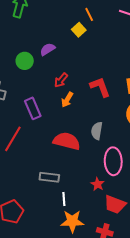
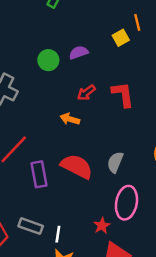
red L-shape: (100, 87) -> (123, 94), moved
orange arrow: (67, 100) -> (70, 119), moved, turned 63
purple rectangle: (33, 108) -> (39, 174), moved
gray rectangle: (49, 177) -> (31, 226), moved

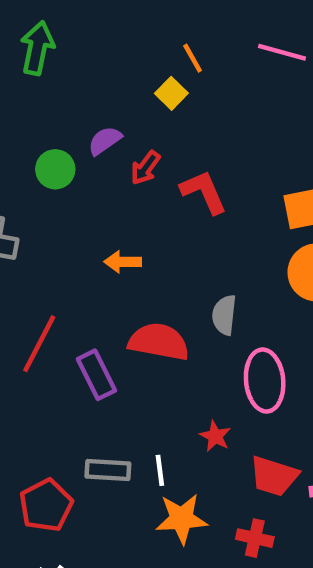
red arrow: (86, 93) -> (145, 168), moved
red star: (102, 226) -> (215, 436), moved

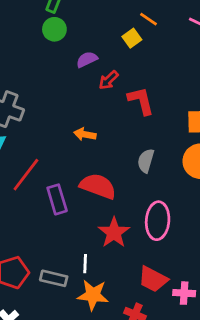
orange line: (193, 58) -> (148, 19), turned -36
green circle: (55, 169) -> (54, 29), moved
gray semicircle: (224, 315) -> (146, 161), moved
red star: (215, 436) -> (114, 233), moved, size x1.6
gray rectangle: (108, 470) -> (54, 278), moved

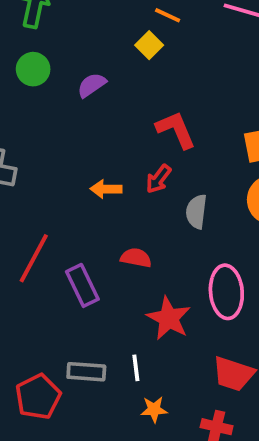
green circle: (54, 29) -> (33, 69), moved
red arrow: (108, 80) -> (158, 179), moved
red semicircle: (98, 186) -> (136, 258), size x0.6
gray rectangle: (54, 278) -> (86, 372), moved
orange star: (93, 295) -> (154, 409), size x0.6

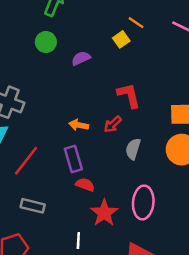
red semicircle: (136, 258) -> (85, 185), moved
purple rectangle: (82, 285) -> (73, 159), moved
gray rectangle: (86, 372) -> (33, 206), moved

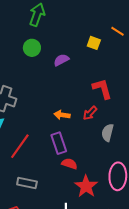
orange line: (136, 23) -> (118, 31), moved
yellow square: (121, 39) -> (94, 43), turned -32

